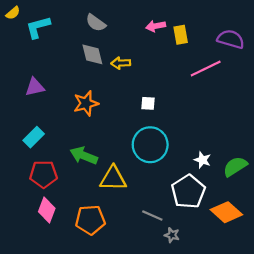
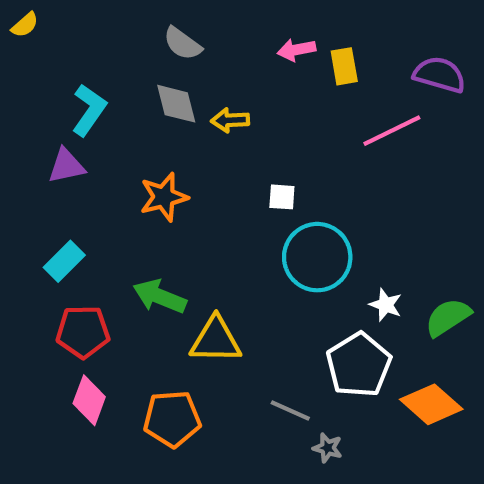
cyan L-shape: (38, 27) -> (89, 110), moved, turned 140
cyan circle: (150, 145) -> (317, 257), moved

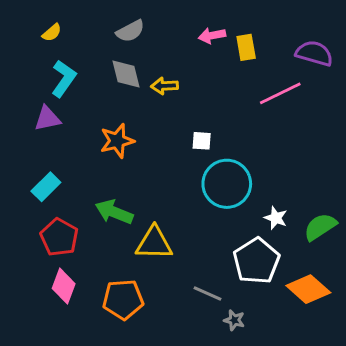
yellow semicircle: (25, 25) -> (52, 33), moved
gray semicircle: (182, 44) -> (130, 31), turned -64
red pentagon: (83, 332) -> (59, 237), turned 30

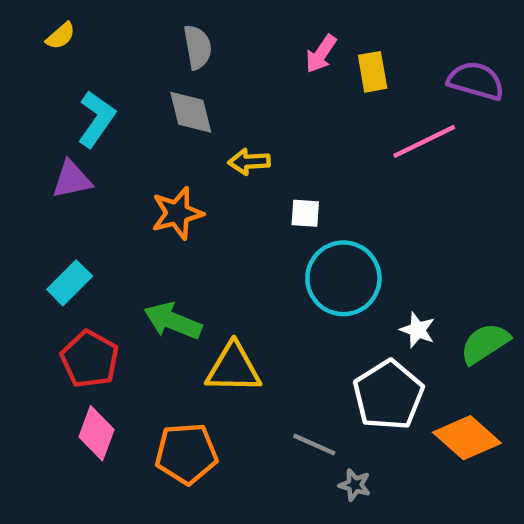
gray semicircle: (130, 31) -> (198, 47), turned -72
yellow semicircle: (52, 33) -> (61, 36), moved
pink arrow: (212, 36) -> (321, 54), turned -45
yellow arrow: (165, 86) -> (249, 162), moved

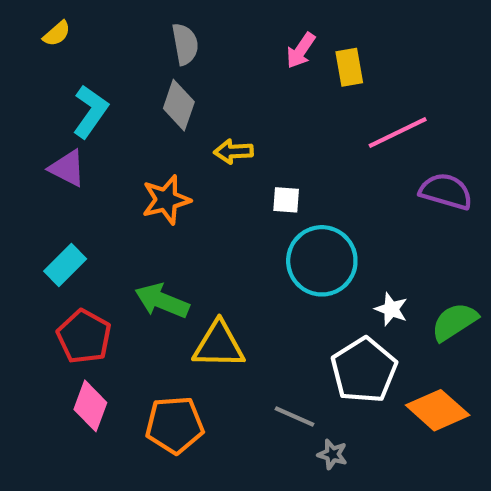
purple semicircle: (476, 81) -> (446, 191), moved
gray diamond: (191, 112) -> (179, 105), turned 33
purple triangle: (72, 180) -> (67, 168), turned 39

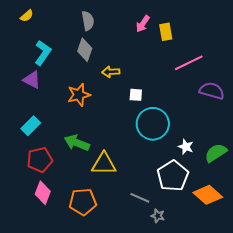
red pentagon: (84, 337) -> (40, 160), turned 30

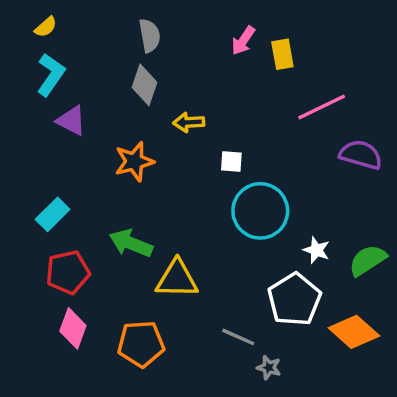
cyan L-shape: (43, 53) -> (51, 75), moved
purple triangle: (32, 80) -> (71, 121), moved

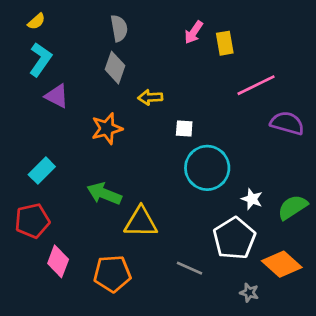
red pentagon: (68, 272) -> (32, 221), moved
gray star: (269, 368) -> (249, 293), moved

